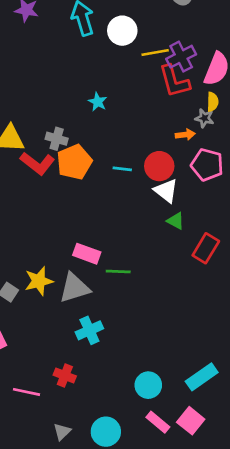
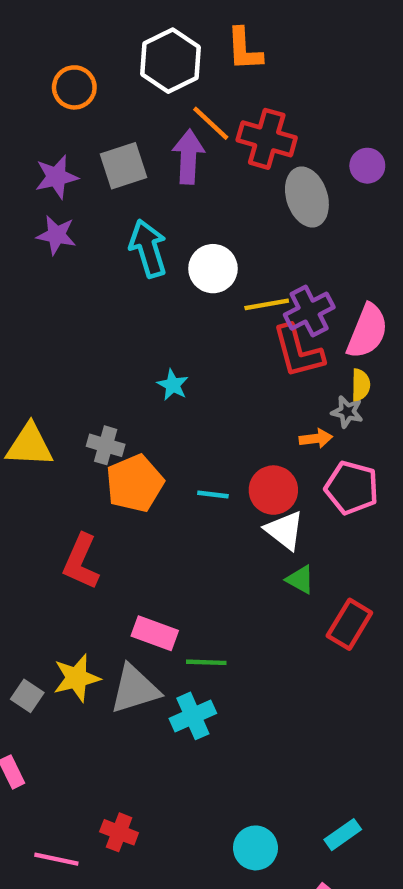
red L-shape: (37, 163) -> (81, 562), moved, turned 76
cyan cross: (89, 330) -> (193, 716), moved
cyan rectangle: (202, 377) -> (343, 835), size x0.7

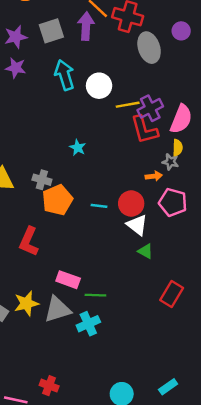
red rectangle: (349, 624) -> (172, 294), moved

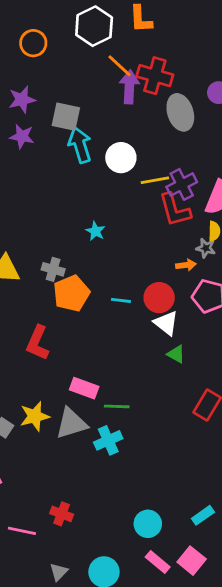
purple arrow: (86, 26) -> (129, 87), moved
gray square: (51, 31) -> (66, 117), moved, turned 30

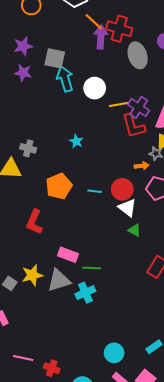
purple cross: (182, 184) -> (139, 107), turned -30
gray cross: (53, 269) -> (28, 148), moved
red cross: (62, 514) -> (52, 368), moved

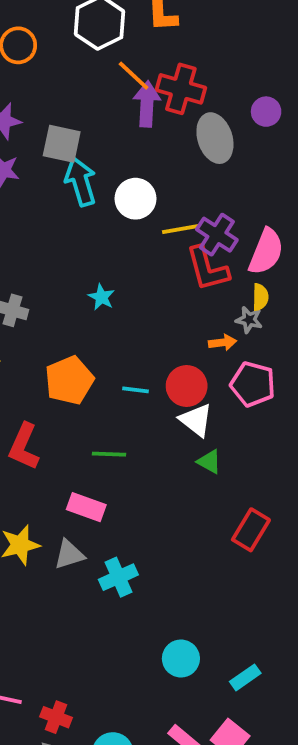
green line: (92, 268) -> (109, 454), moved
gray triangle: (59, 280) -> (69, 554), size x0.7
cyan circle: (114, 353) -> (181, 658), moved

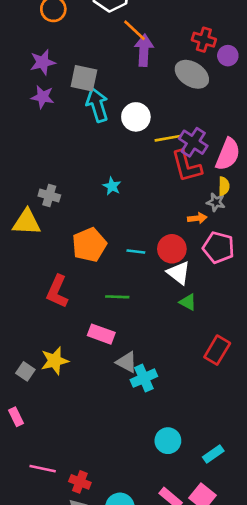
red cross: (181, 89) -> (204, 40), moved, size x0.7
gray ellipse: (215, 138) -> (192, 74), turned -40
gray triangle: (69, 554) -> (127, 362), moved, turned 45
cyan cross: (118, 577) -> (144, 378), moved

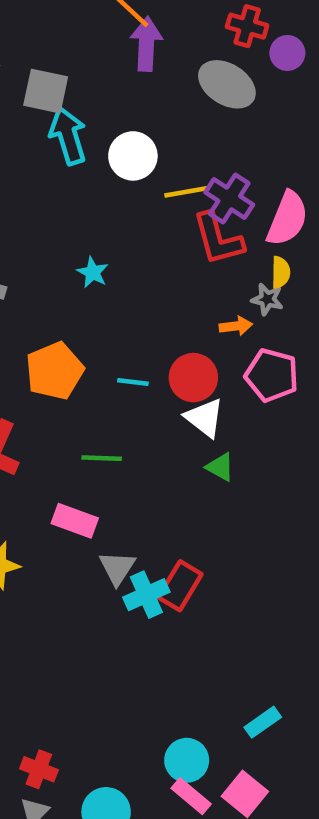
red rectangle: (217, 350) -> (180, 586), moved
gray triangle: (127, 362) -> (117, 568), turned 35
cyan circle: (168, 441) -> (187, 760), moved

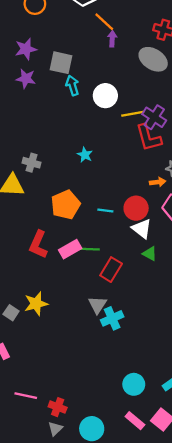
purple arrow: (146, 44) -> (112, 39), size x0.6
cyan arrow: (68, 136) -> (72, 85), size x0.7
pink rectangle: (75, 521) -> (70, 249), moved, turned -50
red rectangle: (180, 586) -> (111, 270), moved
cyan circle: (187, 760) -> (134, 384), moved

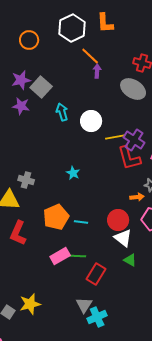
gray square: (61, 63) -> (41, 87), moved, turned 30
cyan line: (105, 210) -> (81, 222), moved
red L-shape: (38, 245) -> (18, 233), moved

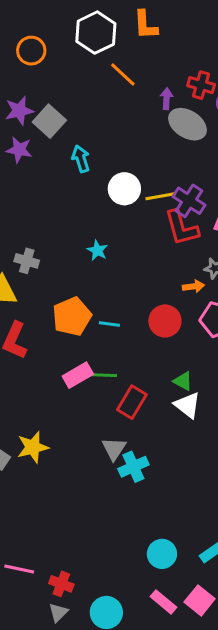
purple arrow: (97, 71) -> (166, 99), moved
white circle: (91, 121) -> (124, 189), moved
white triangle: (123, 238) -> (188, 405), moved

